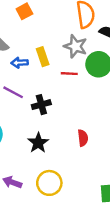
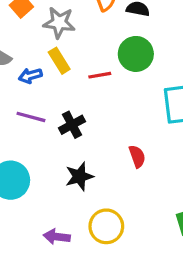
gray star: (75, 46) -> (59, 23), moved
black star: (38, 143) -> (79, 176), turned 30

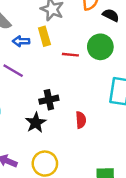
black cross: (72, 125) -> (49, 100), moved
black star: (79, 176) -> (36, 123), turned -30

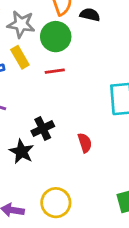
green circle: (100, 47) -> (56, 37), moved
black star: (36, 123) -> (22, 152), moved

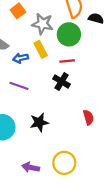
black cross: (43, 129) -> (62, 81), moved, turned -35
black star: (22, 152) -> (39, 122), turned 30

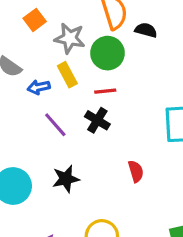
purple line: (19, 86) -> (55, 125), moved, turned 30

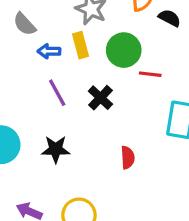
green circle: (107, 53) -> (124, 50), moved
red line: (105, 91) -> (150, 74), moved

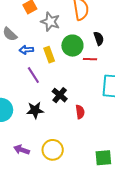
black semicircle: (170, 18) -> (99, 38), moved, turned 48
yellow rectangle: (81, 45) -> (49, 55), moved
black cross: (100, 98) -> (60, 95), moved

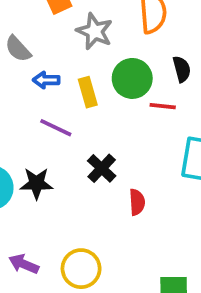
purple line: (33, 75) -> (56, 128), turned -36
black star: (35, 110) -> (36, 183), moved

